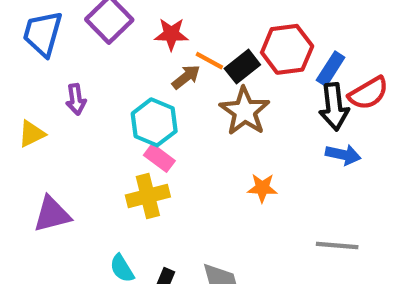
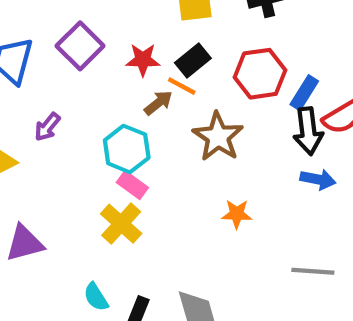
black rectangle: (242, 67) -> (193, 60), moved
purple arrow: (76, 99) -> (47, 127), turned 48
yellow cross: (148, 196) -> (121, 224), turned -33

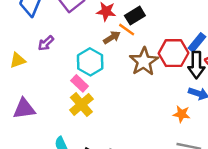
red hexagon: (260, 74) -> (174, 53), moved
pink rectangle: (132, 185) -> (80, 83), moved
orange star: (237, 214) -> (182, 114), moved

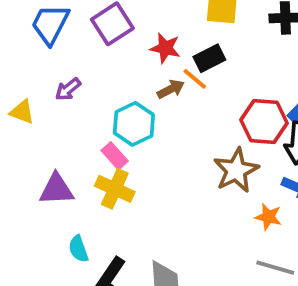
yellow triangle: (18, 60) -> (22, 112), turned 35
brown star: (144, 61) -> (236, 170), moved
yellow cross: (81, 105) -> (115, 189), turned -30
purple triangle: (24, 109) -> (57, 189), moved

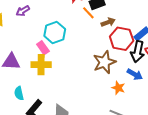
brown arrow: (171, 89) -> (108, 22), moved
yellow cross: (115, 189) -> (41, 65), turned -30

